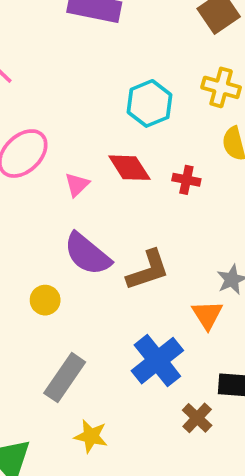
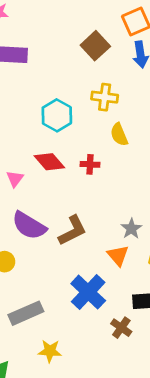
gray rectangle: (65, 378) -> (26, 313), turned 40

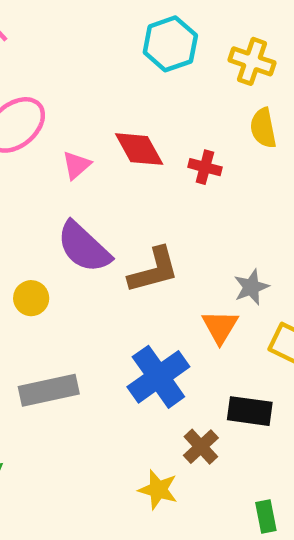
cyan hexagon: (57, 115) -> (170, 44), moved
yellow star: (50, 351) -> (158, 490), moved

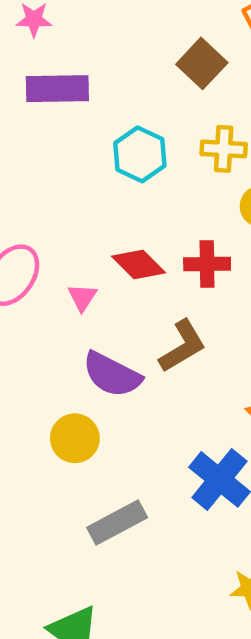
red cross: (205, 167) -> (207, 264), size x1.4
brown L-shape: (154, 270) -> (182, 346), moved
yellow circle: (31, 298) -> (75, 438), size x1.4

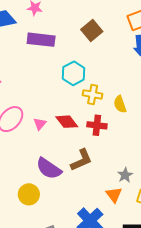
brown square: (202, 63) -> (92, 30), moved
yellow cross: (224, 149) -> (93, 94), moved
pink triangle: (82, 297) -> (40, 124), moved

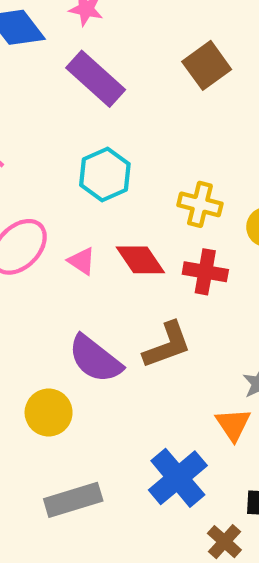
purple rectangle: (41, 40) -> (96, 79), turned 32
cyan hexagon: (74, 73) -> (105, 174), moved
pink triangle: (40, 124) -> (82, 261), turned -40

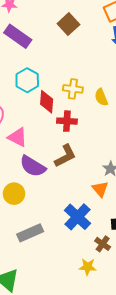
red diamond: (140, 260) -> (47, 102), moved, turned 45
pink triangle: (82, 261) -> (18, 137), moved, size x1.5
red cross: (205, 272) -> (67, 121), moved

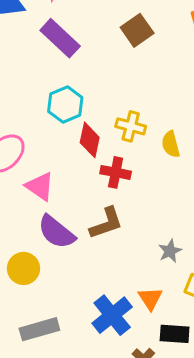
orange triangle: (100, 189) -> (150, 298), moved

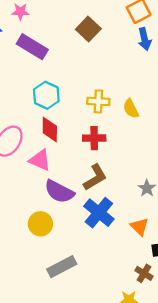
red diamond: (90, 140) -> (50, 129), moved
blue cross: (112, 315) -> (99, 213), moved

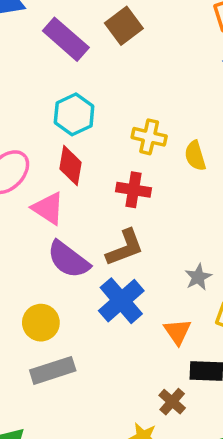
brown square: (88, 29) -> (124, 26), moved
yellow circle: (40, 224) -> (41, 323), moved

